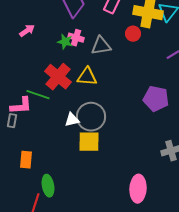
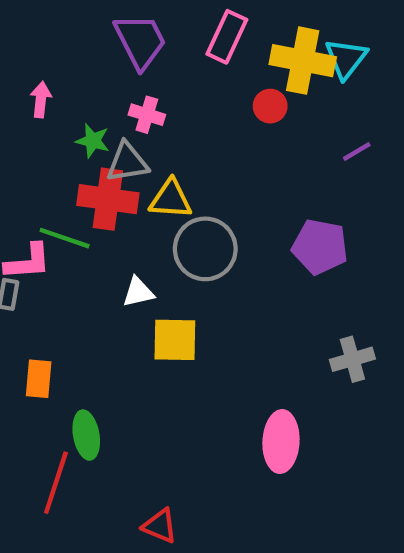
pink arrow: (27, 31) -> (41, 100), turned -49
green star: (65, 42) -> (93, 141), moved
gray triangle: (101, 46) -> (127, 162), moved
red cross: (58, 77) -> (108, 199), turned -32
gray circle: (91, 117) -> (205, 249), moved

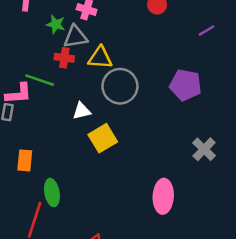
red cross: (108, 199) -> (64, 58), size x0.6
yellow square: (175, 340) -> (103, 138), turned -32
gray cross: (352, 359) -> (204, 149), turned -30

